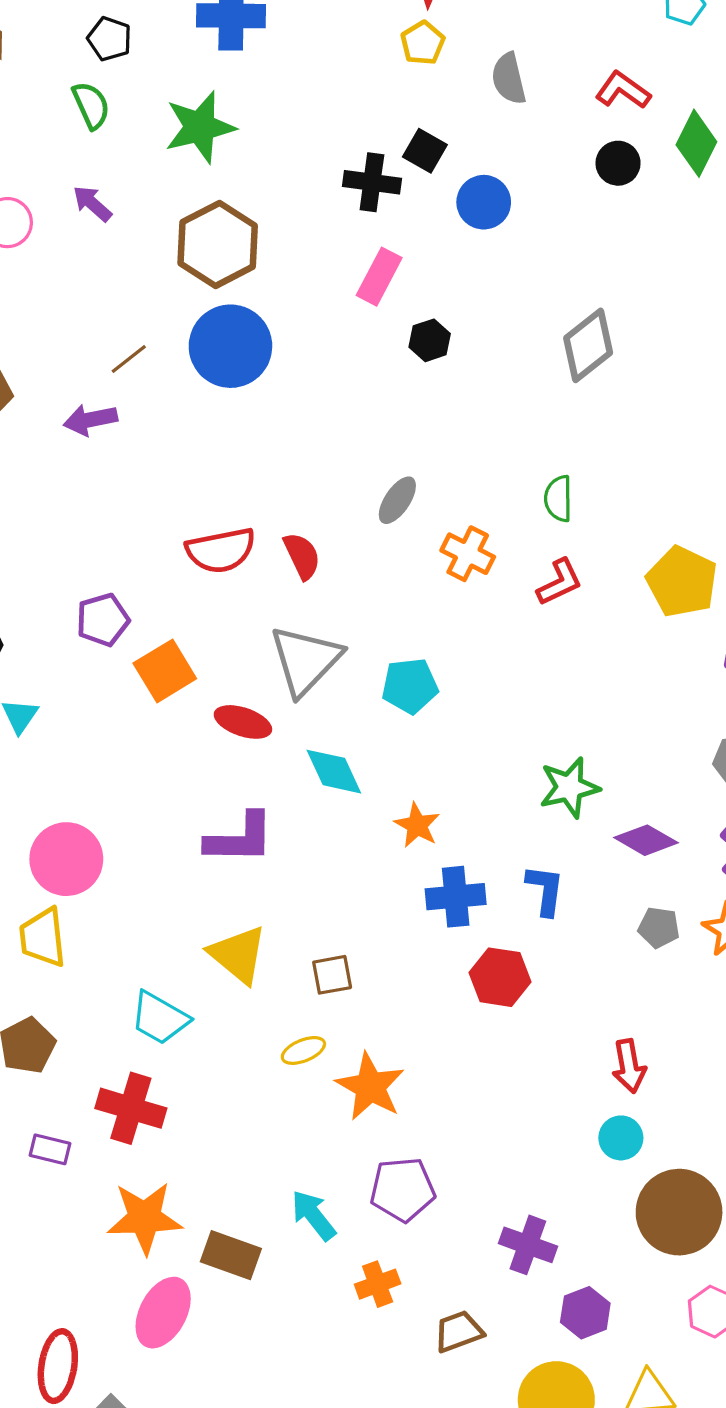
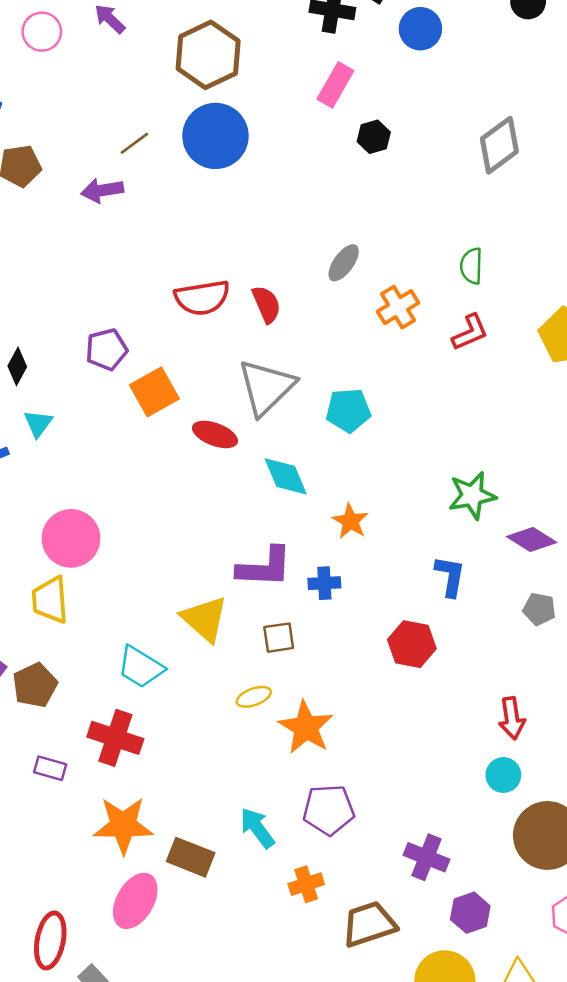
orange cross: (468, 554) -> (398, 307), turned 30
purple L-shape: (240, 838) -> (264, 567), moved
blue cross: (456, 897) -> (324, 583), moved, size x0.7
brown trapezoid: (459, 1332) -> (369, 924), size x1.4

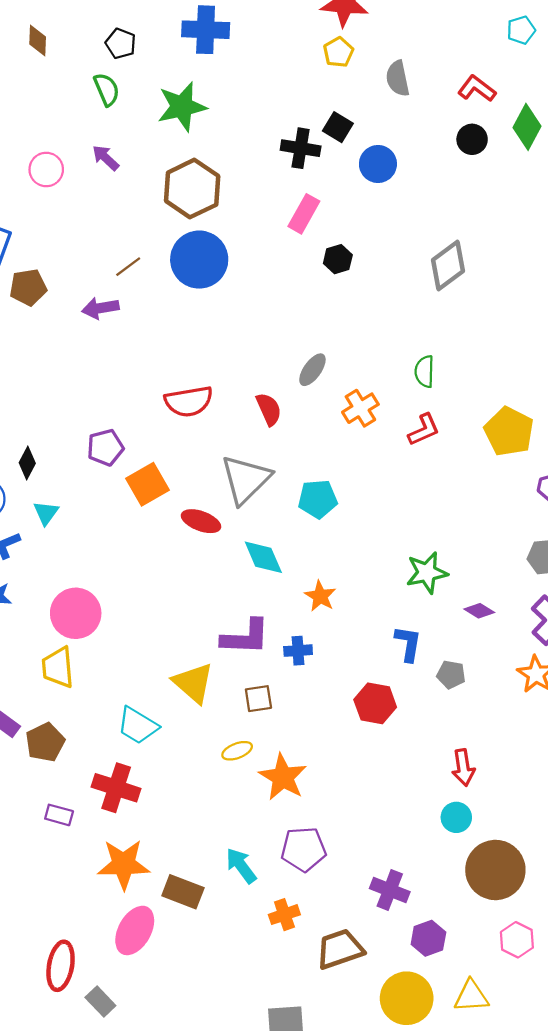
red semicircle: (266, 304) -> (269, 409), moved
purple diamond: (532, 539) -> (479, 611), size x0.7
gray pentagon: (539, 609) -> (451, 675), moved

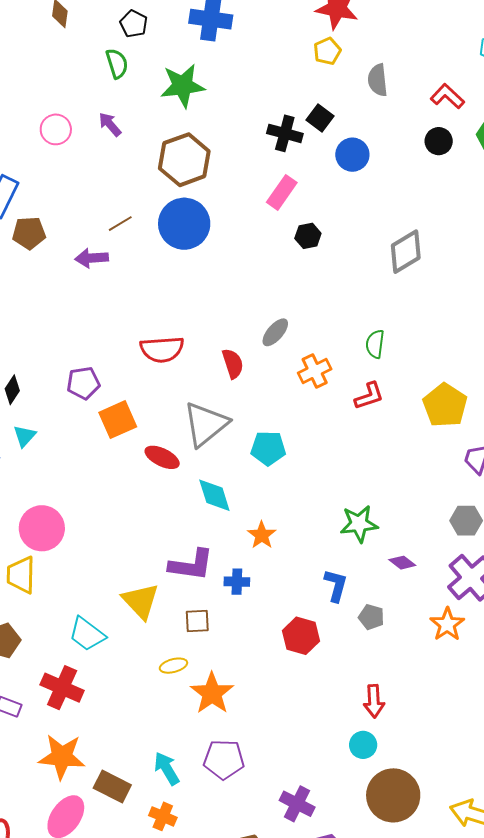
orange cross: (284, 915) -> (163, 816), moved, turned 36

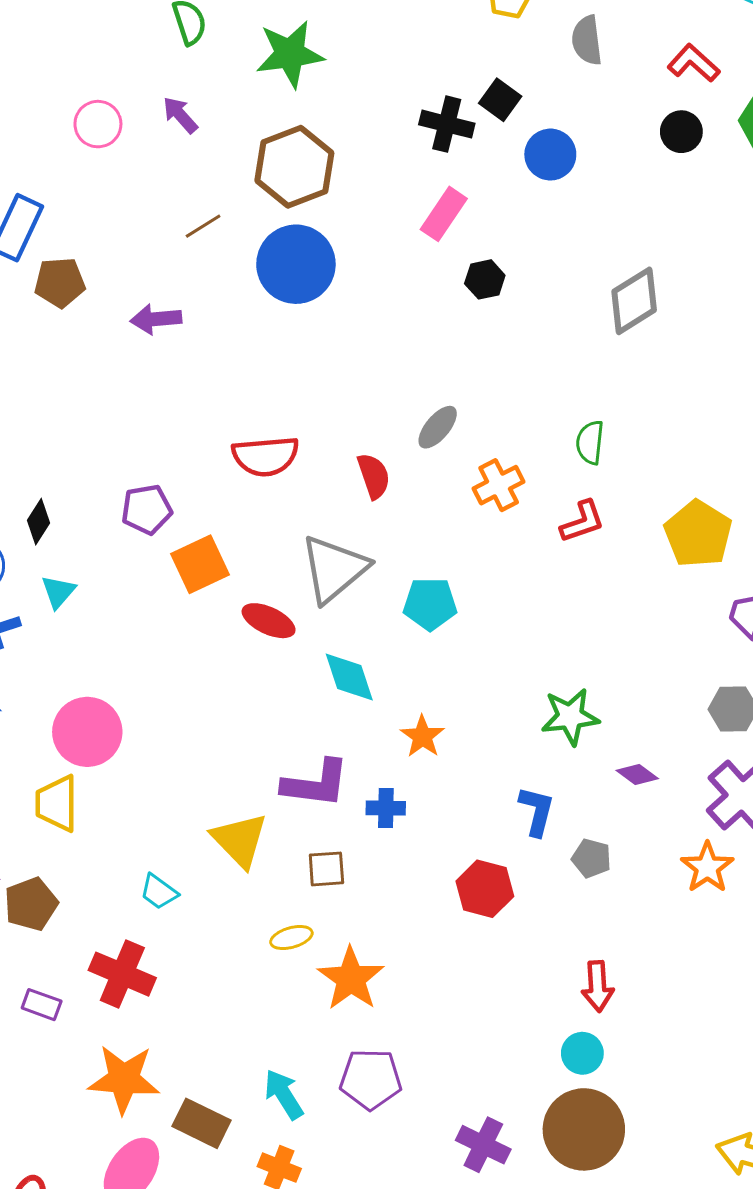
brown line: (120, 224) -> (203, 226), moved
cyan trapezoid: (87, 634) -> (159, 892), size x0.7
brown circle: (393, 795) -> (584, 1129), moved

